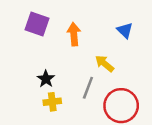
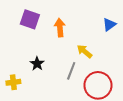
blue triangle: (125, 30) -> (109, 25), moved, turned 40
yellow cross: (52, 102) -> (13, 82), moved

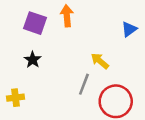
orange arrow: (60, 28) -> (67, 16), moved
black star: (37, 64) -> (33, 60), moved

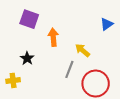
orange arrow: (67, 16) -> (53, 37), moved
black star: (33, 60) -> (27, 58), moved

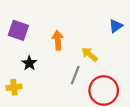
purple square: (29, 19) -> (18, 30), moved

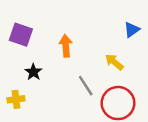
yellow arrow: (89, 54) -> (114, 62), moved
gray line: (75, 75) -> (86, 86), turned -54

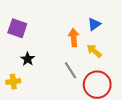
blue triangle: (132, 30) -> (94, 24), moved
orange arrow: (66, 46) -> (74, 38), moved

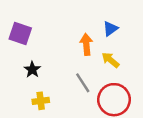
yellow cross: (13, 82) -> (41, 101), moved

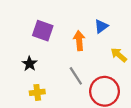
purple square: (20, 34) -> (43, 31), moved
yellow arrow: (110, 60) -> (119, 55), moved

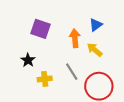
yellow arrow: (119, 55) -> (95, 50), moved
yellow cross: (37, 92) -> (45, 79), moved

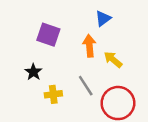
blue triangle: (96, 25) -> (103, 18), moved

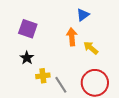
purple square: (48, 35) -> (28, 29), moved
gray line: (86, 86) -> (61, 85), moved

